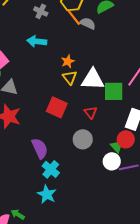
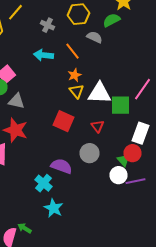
orange line: (74, 17) -> (72, 51), moved
purple semicircle: (40, 148) -> (62, 166), moved, turned -45
cyan cross: (51, 169) -> (44, 183), moved

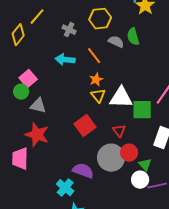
green semicircle: (112, 20) -> (133, 37), moved, turned -78
red square: (64, 121) -> (85, 126), turned 30
gray circle: (90, 153) -> (111, 158), size x1.4
red circle: (132, 153) -> (129, 153), moved

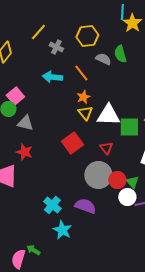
yellow line: (37, 17) -> (38, 32), moved
red star: (37, 135) -> (24, 152), size x0.7
red circle: (129, 153) -> (117, 180), moved
purple semicircle: (83, 171) -> (85, 206), moved

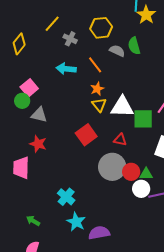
red triangle: (106, 148) -> (120, 140), turned -40
green triangle: (132, 182) -> (146, 174), turned -48
purple semicircle: (85, 206) -> (99, 233), moved, turned -30
green arrow: (33, 250) -> (33, 221), moved

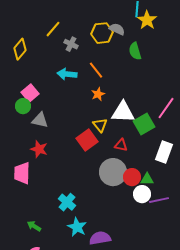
gray semicircle: (117, 51) -> (117, 29), moved
yellow triangle: (99, 105) -> (100, 125), moved
green square: (143, 119) -> (144, 124), turned -30

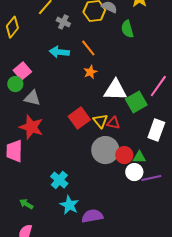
yellow triangle: (100, 125) -> (100, 121), moved
red star: (39, 149) -> (31, 127), size x1.4

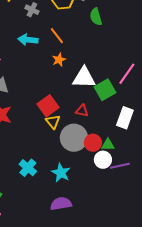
yellow triangle: (100, 121) -> (53, 122), moved
cyan star: (69, 205) -> (61, 173), moved

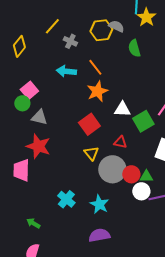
orange star: (59, 60) -> (97, 91), size x1.5
white triangle: (84, 78) -> (122, 109), size x0.7
red square: (48, 106) -> (89, 124), moved

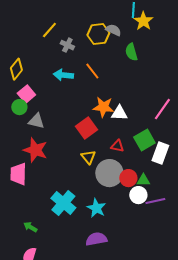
yellow diamond: (19, 46) -> (16, 69), moved
orange star: (97, 91) -> (103, 107), moved, turned 30
green square: (143, 121) -> (144, 140), moved
cyan cross: (66, 199) -> (63, 203), size x1.4

